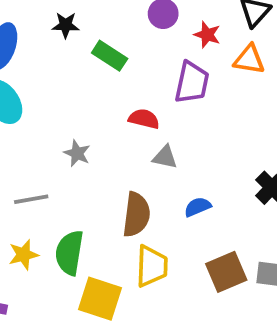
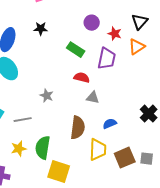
green rectangle: (110, 56) -> (76, 50), moved
orange triangle: (249, 60) -> (137, 47), turned -42
yellow trapezoid: (152, 266) -> (98, 150), moved

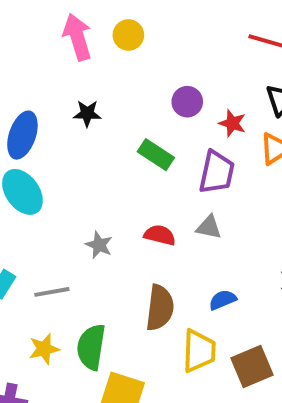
red semicircle: (82, 78) -> (160, 235), moved
gray triangle: (93, 98) -> (209, 227), moved

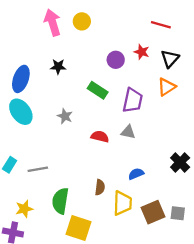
red star: (232, 123) -> (142, 52), moved
gray star: (99, 245) -> (65, 116), moved
brown semicircle: (160, 308) -> (100, 187), moved, size x0.6
yellow star: (44, 349) -> (24, 209), moved

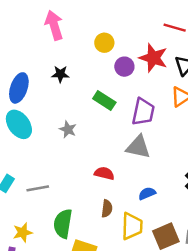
yellow circle: (82, 21) -> (104, 43), moved
red star: (142, 52) -> (153, 58), size x1.6
gray triangle: (128, 132) -> (138, 147), size x1.5
red semicircle: (100, 137) -> (104, 173), moved

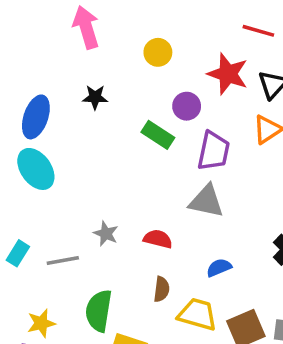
purple circle: (124, 67) -> (187, 106), moved
gray star: (68, 129) -> (106, 234), moved
yellow trapezoid: (132, 226) -> (197, 314), turned -76

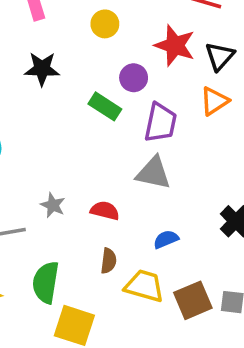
black star: (95, 97) -> (42, 69), size x1.4

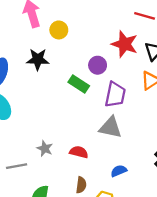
yellow circle: (105, 24) -> (59, 30), moved

